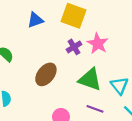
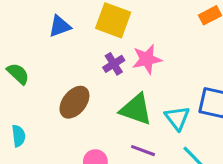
pink star: (98, 44) -> (147, 59), turned 30

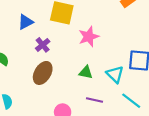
purple cross: (114, 64) -> (43, 45), moved
green triangle: (136, 109) -> (86, 72), size x0.6

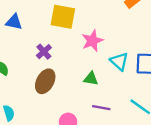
blue triangle: (26, 22) -> (14, 22), moved, turned 42
cyan triangle: (115, 74) -> (119, 61), moved

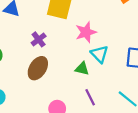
cyan triangle: (119, 61) -> (99, 54), moved
purple line: (101, 108) -> (90, 97), turned 49

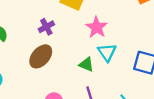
pink star: (86, 32) -> (97, 27), turned -30

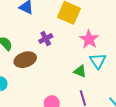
brown ellipse: (41, 56) -> (25, 60), moved, turned 30

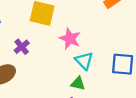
green triangle: (80, 71) -> (78, 83), moved

